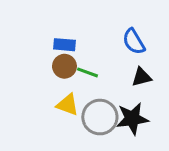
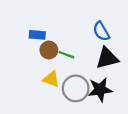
blue rectangle: (64, 45) -> (37, 35), moved
black triangle: (141, 77) -> (107, 58), size x1.5

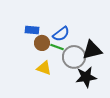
blue semicircle: (101, 31) -> (61, 34), moved, turned -96
gray circle: (76, 88) -> (74, 57), moved

